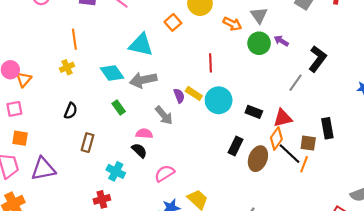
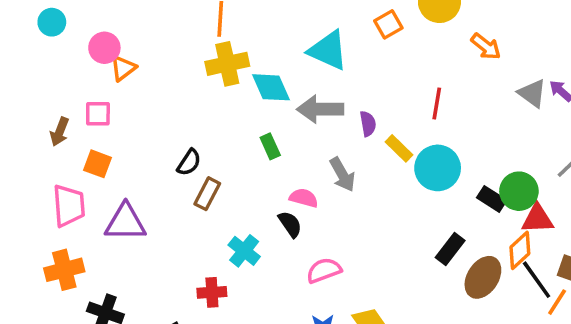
gray triangle: (259, 15) -> (532, 93), moved, turned -30
green circle: (259, 43) -> (519, 191), moved
yellow cross: (67, 67) -> (227, 64), moved, size x1.6
purple semicircle: (179, 96) -> (368, 124), moved
black semicircle: (71, 111) -> (189, 162), moved

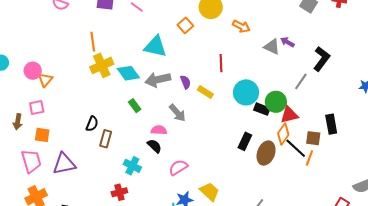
cyan circle: (438, 168) -> (246, 92), moved

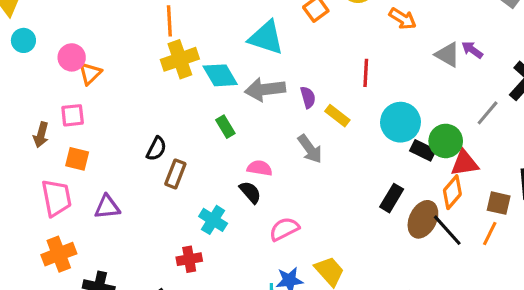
gray arrow: (177, 113) -> (310, 149), moved
black line: (296, 148) -> (447, 230), moved
purple triangle: (64, 164) -> (107, 207), size x0.7

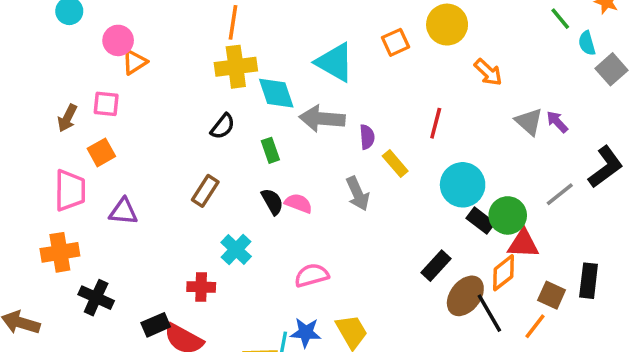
black semicircle: (156, 149) -> (223, 126), moved
orange square: (77, 159) -> (101, 152), turned 35
black semicircle: (250, 192) -> (272, 202), moved

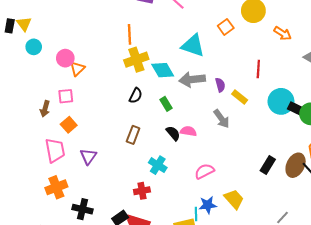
purple triangle: (123, 212) -> (88, 156), turned -48
black rectangle: (481, 221) -> (296, 109), moved
black rectangle: (436, 266) -> (268, 165), moved

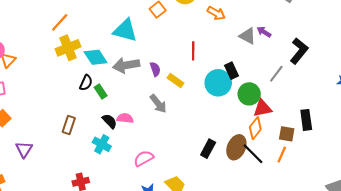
orange line: (130, 34) -> (60, 22), turned 48
black semicircle: (136, 96) -> (86, 83), moved
black rectangle: (296, 109) -> (232, 71), moved, turned 42
cyan cross: (158, 165) -> (102, 144), moved

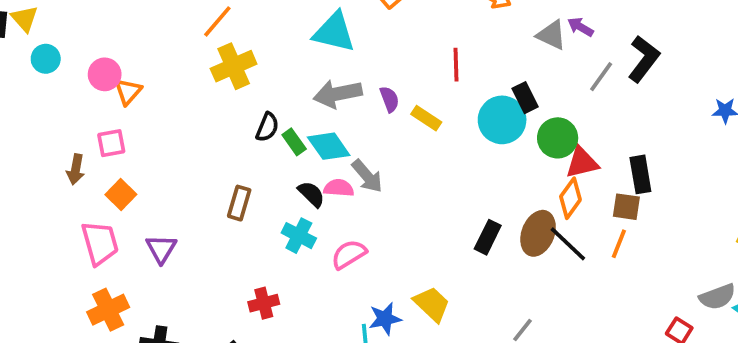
cyan diamond: (96, 57) -> (329, 146), moved
gray line: (276, 74) -> (601, 77), moved
gray arrow: (158, 104) -> (367, 176), moved
black rectangle: (306, 120) -> (640, 174), moved
pink semicircle: (144, 158) -> (349, 254), moved

